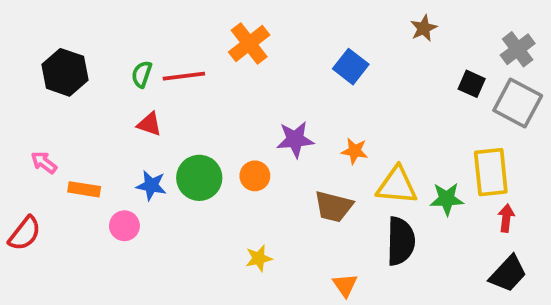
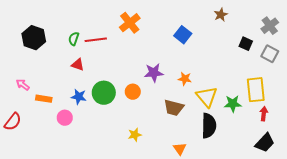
gray square: (518, 103) -> (270, 54), size x0.7
yellow triangle: (397, 185) -> (207, 97), turned 45

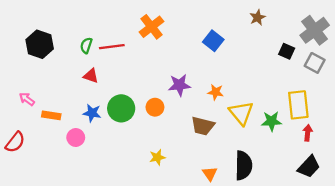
gray cross: (270, 26) -> (315, 30), size x1.4
black semicircle: (209, 126) -> (244, 165), moved

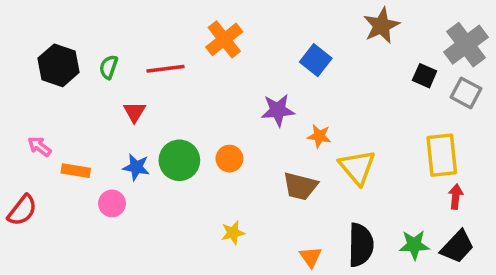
brown star: (258, 17) -> (381, 26), size x1.5
green semicircle: (86, 45) -> (109, 67), moved
red triangle: (91, 76) -> (134, 112), turned 42
purple star: (179, 85) -> (278, 110), moved
green star: (271, 121) -> (414, 245), moved

